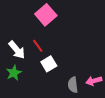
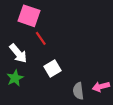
pink square: (46, 15) -> (29, 16), moved, turned -30
red line: (38, 46) -> (41, 38), moved

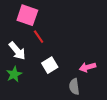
pink arrow: (101, 87) -> (87, 67), moved

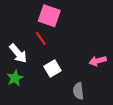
pink square: (27, 15) -> (49, 16), moved
pink arrow: (87, 67) -> (98, 61), moved

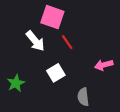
red line: (41, 38) -> (67, 42), moved
white arrow: (18, 53) -> (35, 41), moved

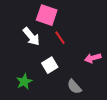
green star: (16, 83) -> (24, 82), moved
gray semicircle: (83, 97) -> (74, 87), turned -35

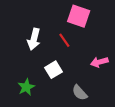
pink square: (47, 15) -> (79, 16), moved
white arrow: (31, 37) -> (34, 39), turned 54

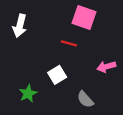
white arrow: (34, 39) -> (20, 26), moved
red line: (64, 40) -> (69, 43), turned -40

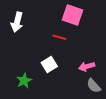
pink arrow: (106, 67) -> (87, 66), moved
gray semicircle: (85, 99) -> (94, 86), moved

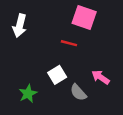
pink arrow: (87, 66) -> (101, 77), turned 49
gray semicircle: (94, 86) -> (78, 92), moved

